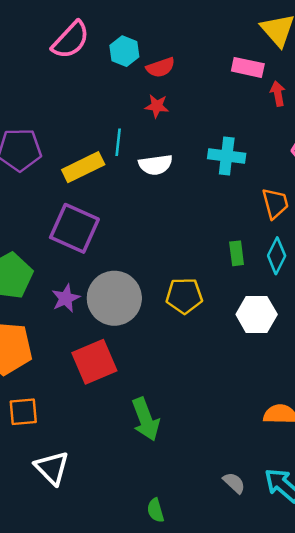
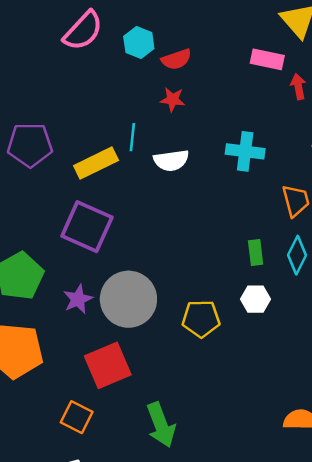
yellow pentagon: (184, 296) -> (201, 319), moved
white hexagon: (257, 314) -> (256, 299), moved, size x0.7
orange square: (23, 412) -> (77, 417), moved, turned 32

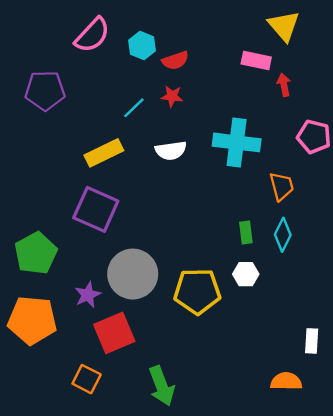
cyan line: (132, 137) -> (134, 108), moved, turned 40
purple pentagon: (30, 145) -> (45, 91), moved
cyan cross: (245, 151) -> (237, 142), size x1.4
purple star: (78, 299) -> (88, 295), moved
yellow pentagon: (201, 319) -> (197, 291), size x1.4

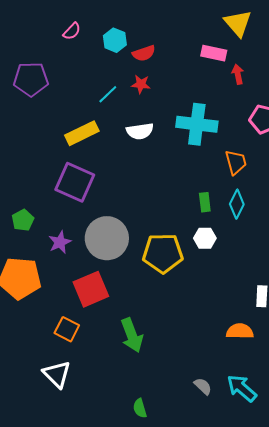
pink semicircle: (92, 35) -> (72, 31), size x0.6
green pentagon: (36, 253) -> (23, 220), size x0.6
purple star: (88, 295) -> (60, 242), moved

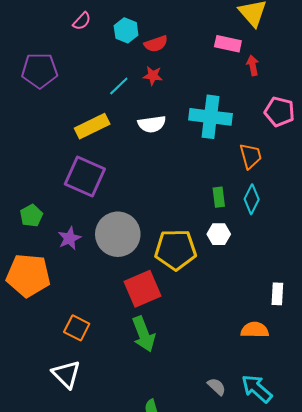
red square: (91, 289) -> (143, 289), moved

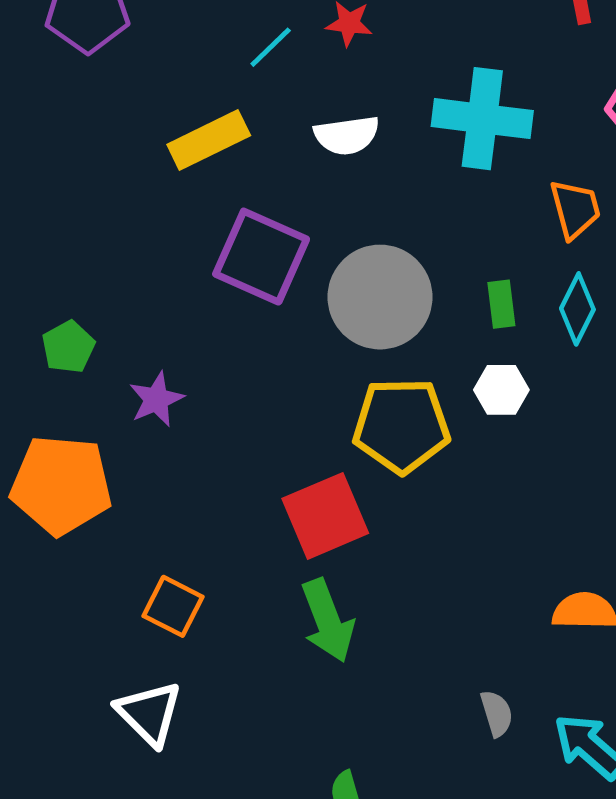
purple square: (85, 177) -> (261, 257), moved
gray circle: (118, 234) -> (380, 297), moved
gray semicircle: (217, 387) -> (497, 713), moved, turned 30

